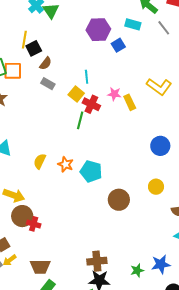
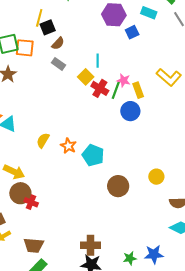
green line: (80, 120) -> (116, 90), moved
blue circle: (160, 146) -> (130, 111), moved

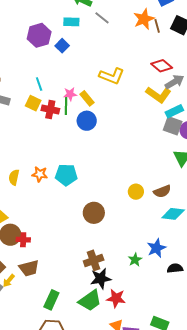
yellow circle: (156, 177) -> (136, 192), moved
brown circle: (118, 186) -> (94, 213), moved
brown trapezoid: (34, 245) -> (29, 268), moved

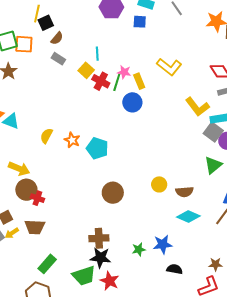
blue square: (62, 46) -> (140, 22), moved, turned 32
yellow L-shape: (158, 95) -> (197, 107), moved

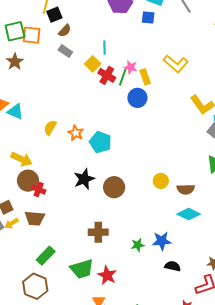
black star: (100, 258) -> (84, 179), moved, turned -30

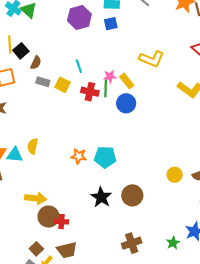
yellow square: (93, 64) -> (63, 85), moved
yellow semicircle: (50, 128) -> (33, 146), moved

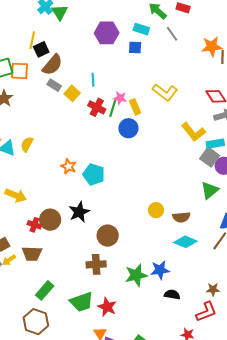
brown semicircle: (36, 63) -> (52, 65), size x1.6
brown circle: (132, 195) -> (108, 236), moved
brown circle: (49, 217) -> (50, 220), moved
green star: (173, 243) -> (136, 275), size x1.6

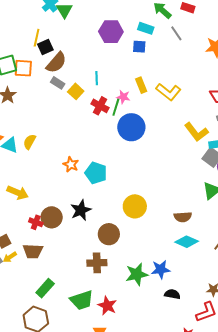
yellow rectangle: (135, 107) -> (141, 85), moved
blue circle: (128, 128) -> (131, 127), size x1.4
yellow circle: (156, 210) -> (135, 206), moved, size x1.5

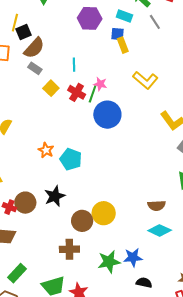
yellow rectangle: (141, 85) -> (123, 45), moved
yellow square: (76, 91) -> (51, 88), moved
yellow circle: (135, 206) -> (104, 213), moved

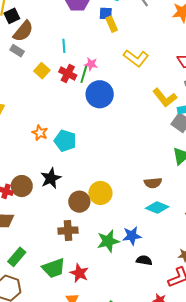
gray rectangle: (35, 68) -> (17, 51), moved

